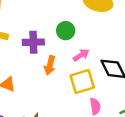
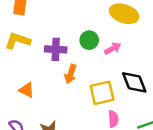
pink arrow: (81, 55) -> (113, 48), moved

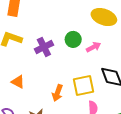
purple cross: (56, 49) -> (44, 47), turned -30
orange arrow: (71, 74) -> (57, 93), moved

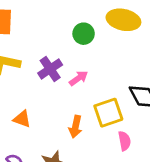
green circle: (73, 39) -> (84, 34), moved
pink arrow: (94, 47) -> (78, 78), moved

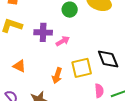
purple cross: (50, 69) -> (43, 32), turned 30
pink semicircle: (124, 141) -> (99, 91), moved

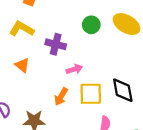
pink arrow: (63, 41) -> (74, 69), moved
orange triangle: (19, 66) -> (22, 65), moved

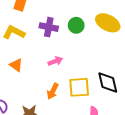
purple cross: (56, 44) -> (49, 27), moved
pink arrow: (74, 69) -> (55, 61), moved

